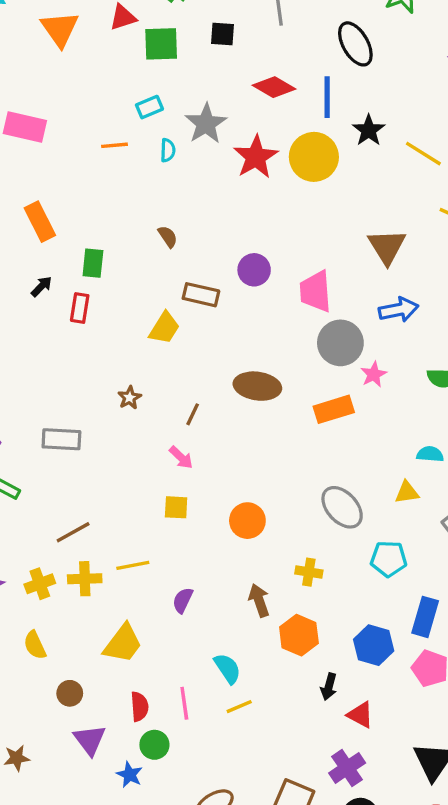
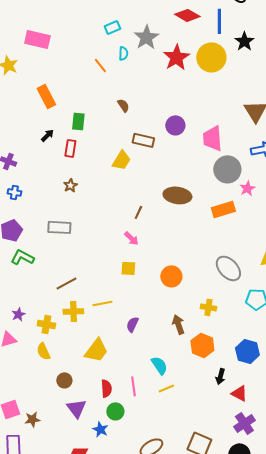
orange line: (115, 145) -> (100, 65), moved, turned 56
brown star: (130, 398) -> (70, 185), moved
yellow cross: (40, 584) -> (46, 324), moved, turned 30
purple cross: (347, 768) -> (244, 423), moved

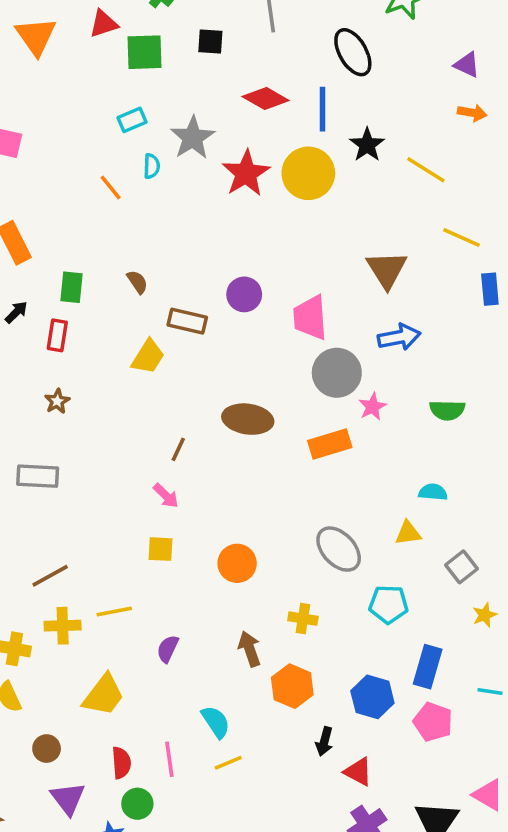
brown semicircle: (123, 105) -> (137, 282), moved

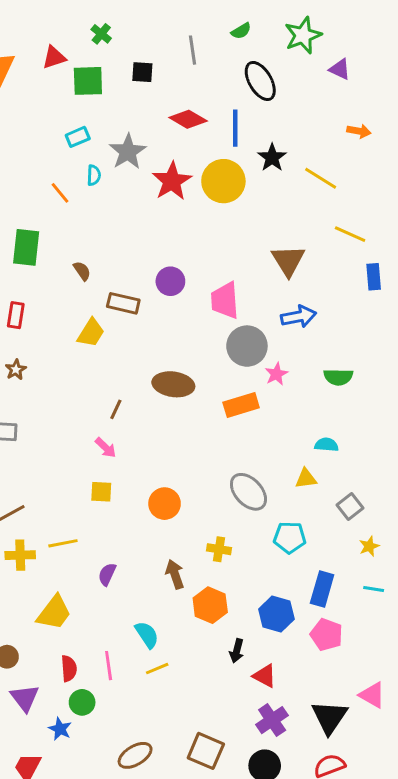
purple triangle: (467, 65) -> (340, 69), moved
green rectangle: (71, 287) -> (26, 247), moved, size x1.4
cyan line: (490, 692) -> (374, 589), moved

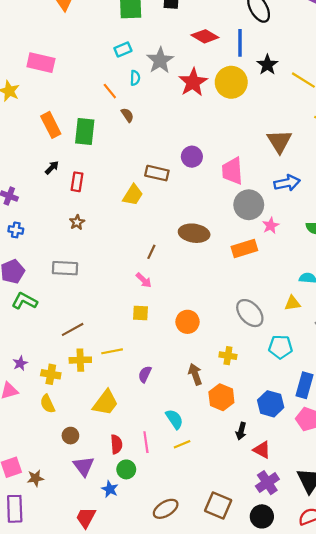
brown semicircle: (82, 271) -> (127, 115), moved

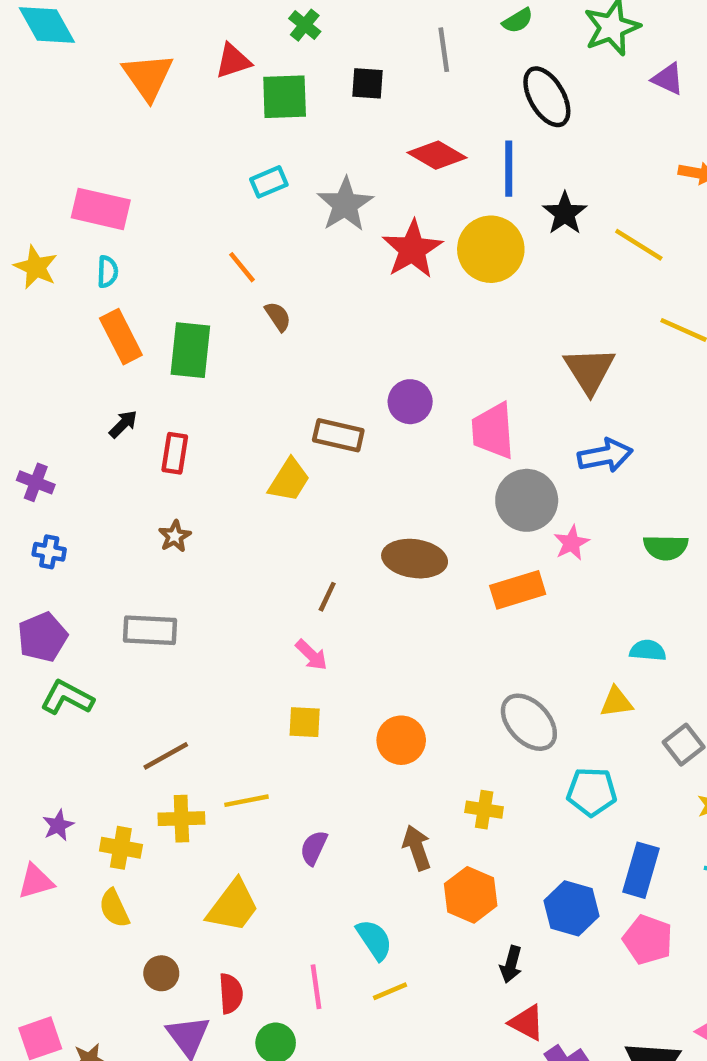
cyan semicircle: (135, 78) -> (107, 272), moved
red semicircle: (116, 444) -> (231, 993), moved
red triangle: (262, 450) -> (527, 1023), moved

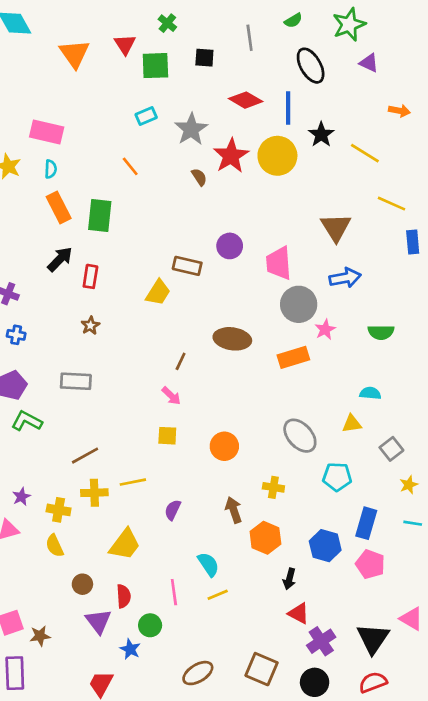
red triangle: (233, 61) -> (125, 44), turned -45
purple triangle: (668, 79) -> (369, 63), moved
brown semicircle: (278, 316) -> (199, 177), moved
black arrow: (123, 424) -> (60, 259), size x1.5

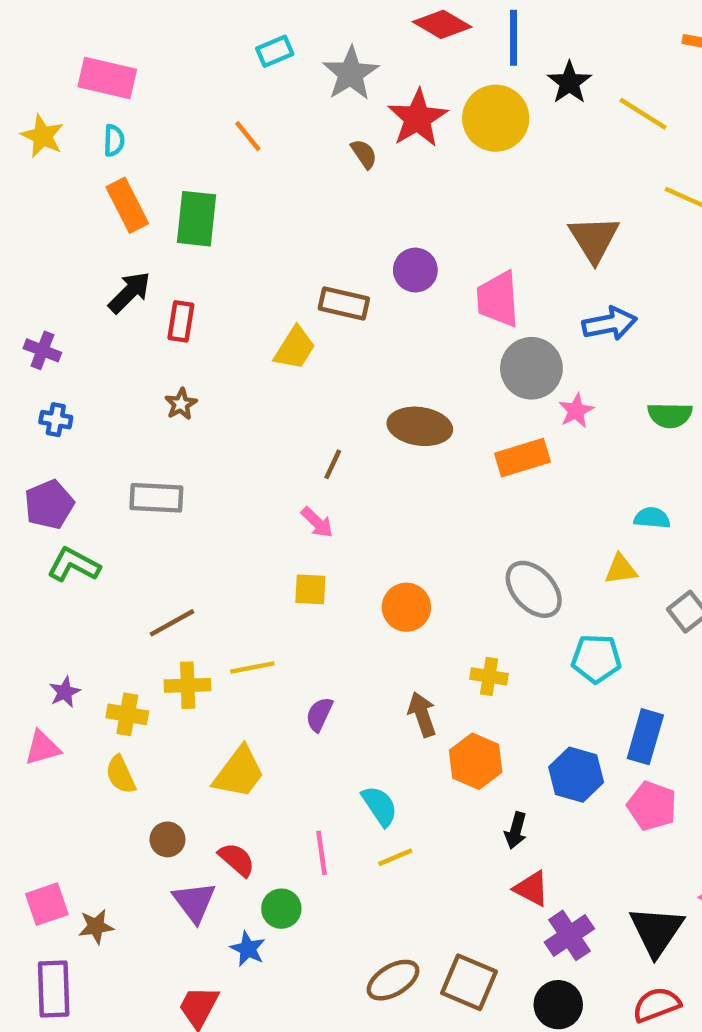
red semicircle: (124, 596) -> (237, 860), turned -45
brown ellipse: (198, 673) -> (393, 980), moved

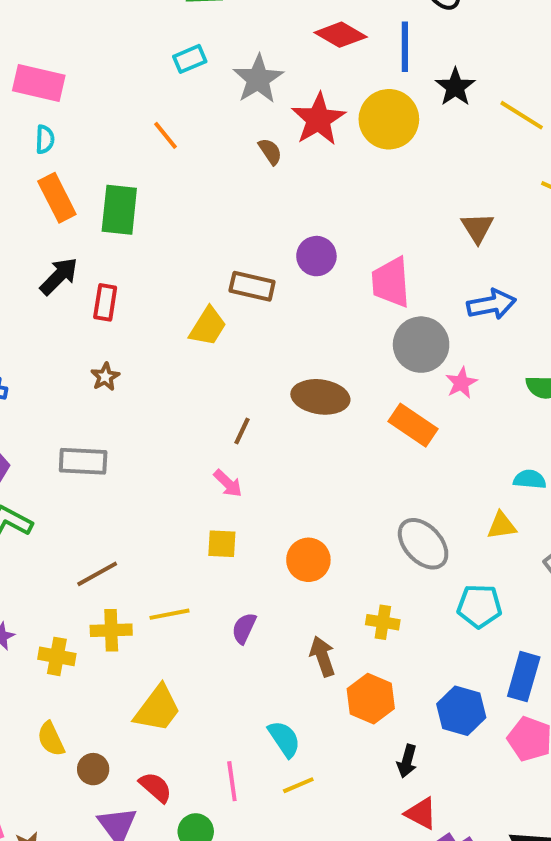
brown triangle: (594, 239) -> (477, 228), size x0.7
orange rectangle: (523, 458) -> (413, 425), turned 51
purple semicircle: (319, 714) -> (244, 628), moved
yellow semicircle: (121, 775) -> (51, 739), moved

